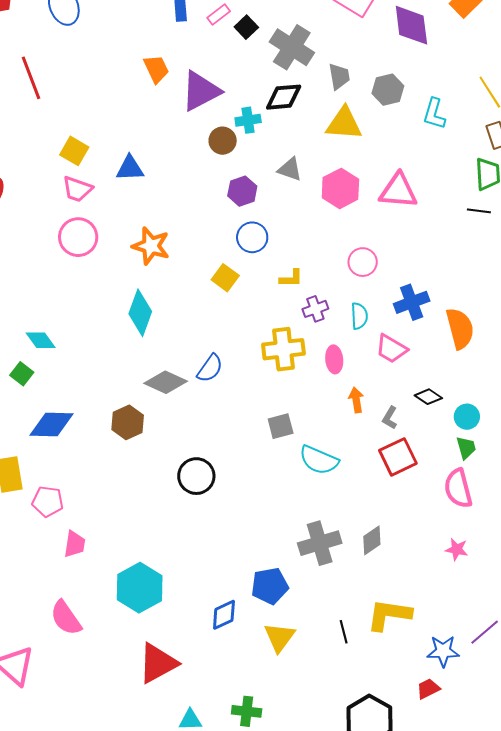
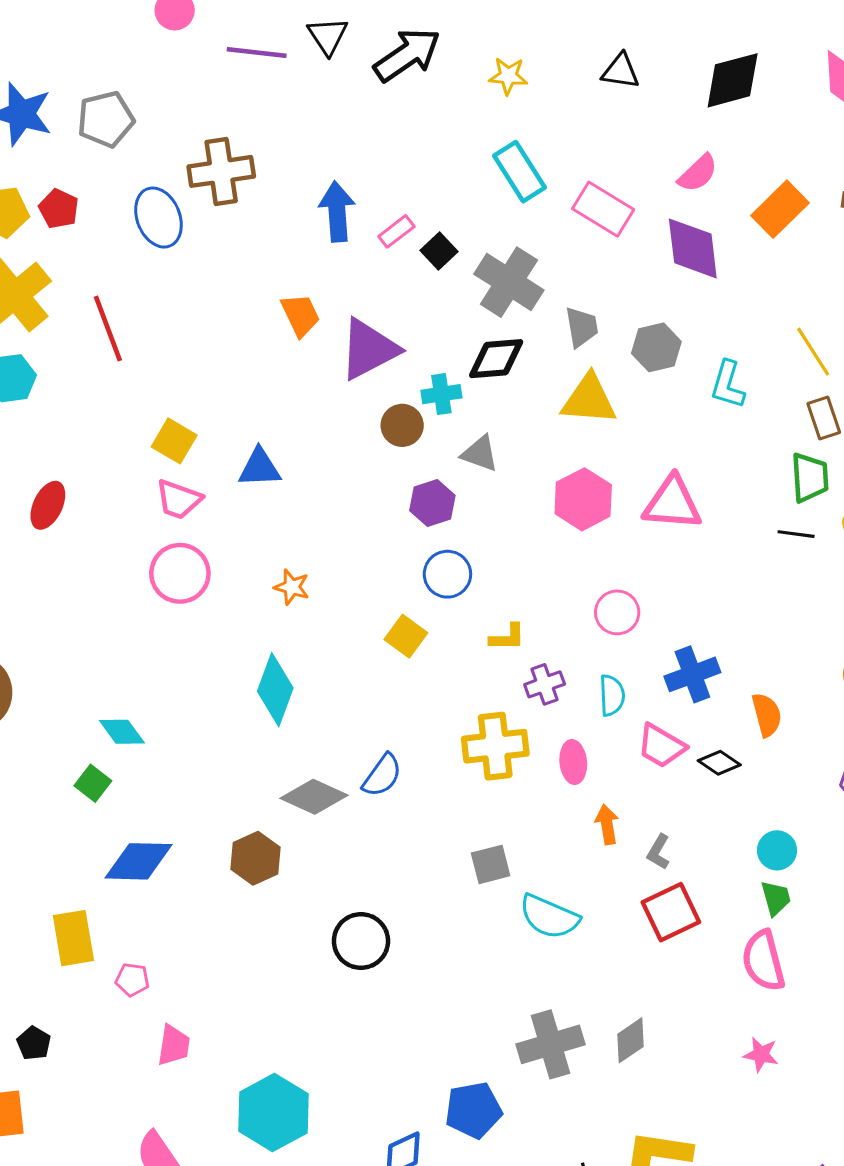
gray triangle: (290, 169) -> (480, 454), moved
orange star: (151, 246) -> (292, 587), size x0.6
orange semicircle: (460, 328) -> (767, 715), size x0.7
black diamond: (428, 397) -> (719, 763), moved
pink pentagon: (48, 501) -> (132, 980), size x0.7

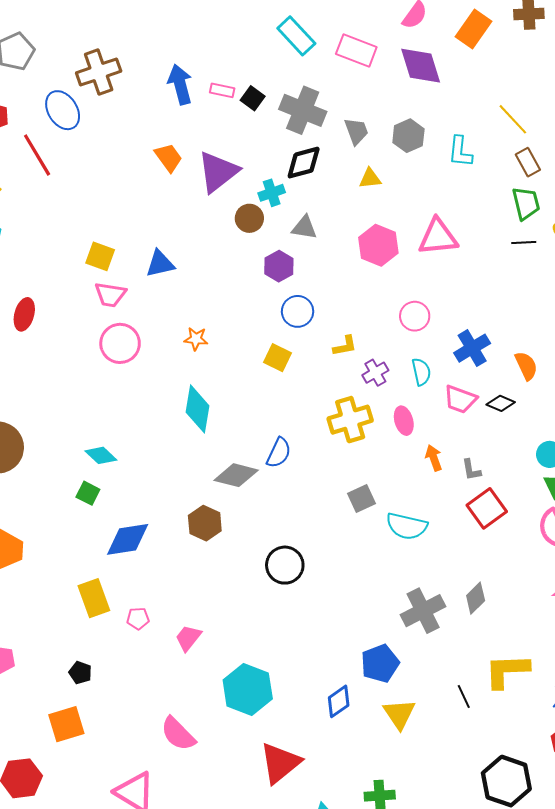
pink rectangle: (396, 231) -> (222, 90), turned 60
red line: (108, 328) -> (37, 155), moved
yellow triangle: (589, 399) -> (370, 178), size x0.6
gray L-shape: (659, 852) -> (471, 470), turned -30
pink trapezoid: (174, 1045) -> (188, 638), moved, turned -140

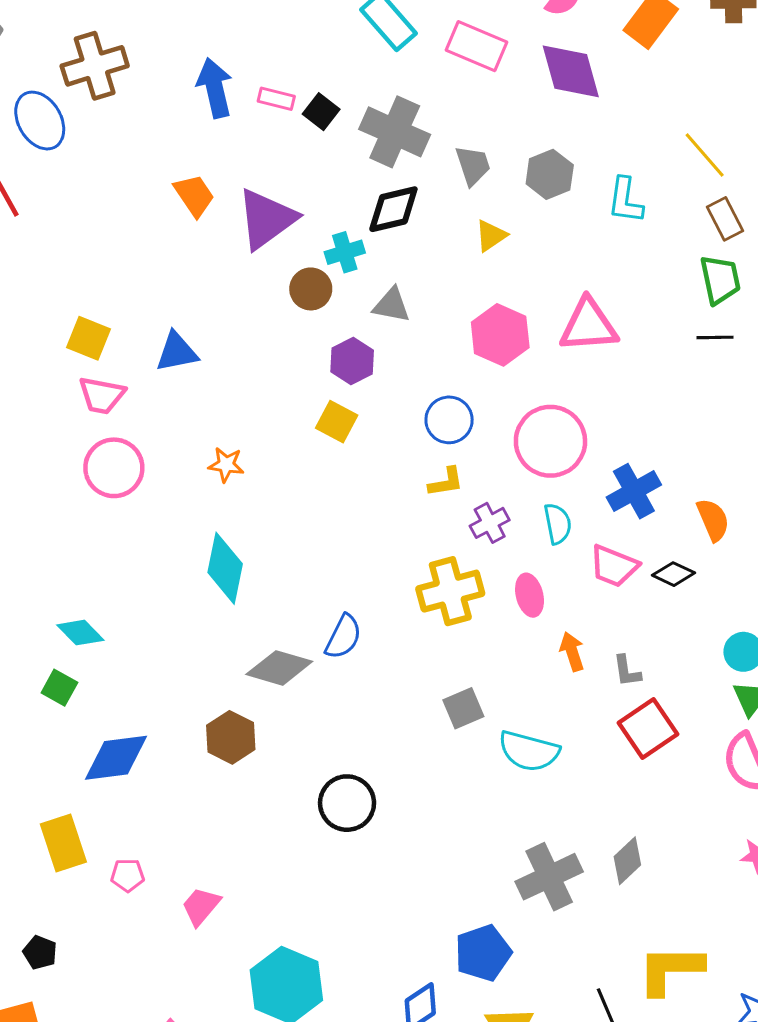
yellow triangle: (370, 178) -> (491, 236), turned -30
blue circle: (298, 311) -> (449, 420), moved
pink circle: (415, 316) -> (550, 441), size x1.6
yellow square: (277, 358) -> (337, 422), moved

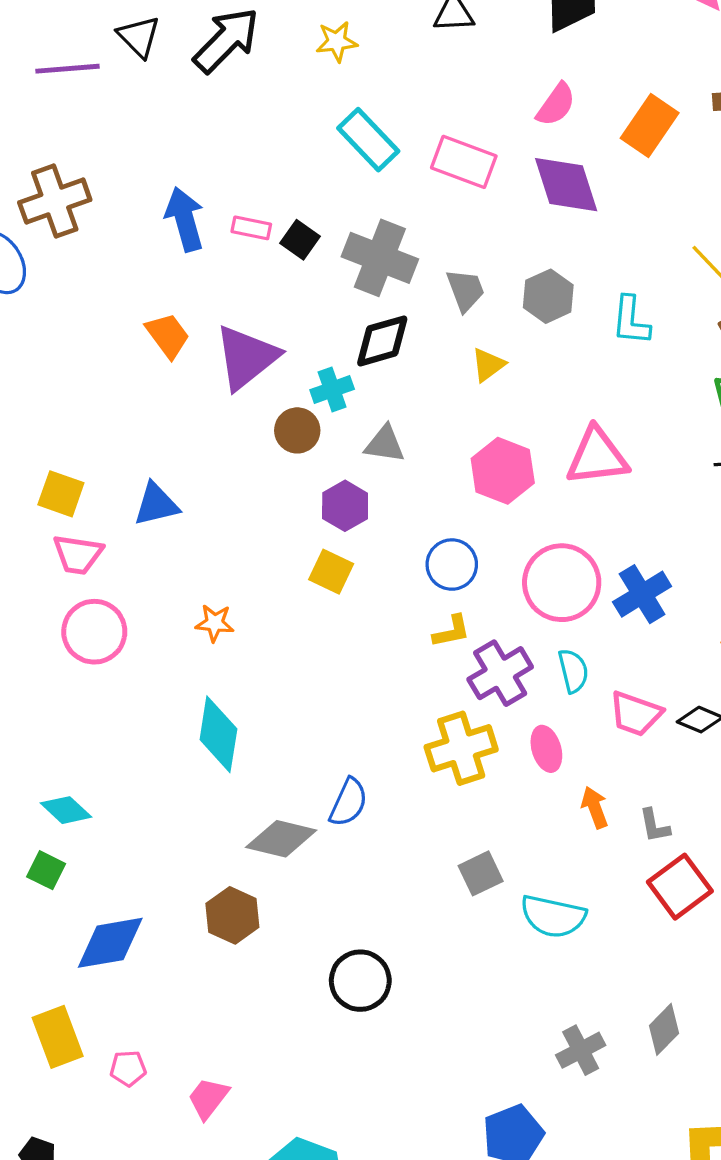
blue cross: (634, 491) -> (642, 594), moved
purple cross: (490, 523) -> (500, 673), size x1.5
gray cross: (549, 877) -> (581, 1050), size x0.7

